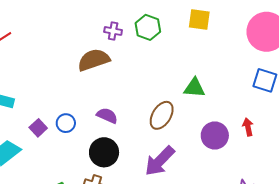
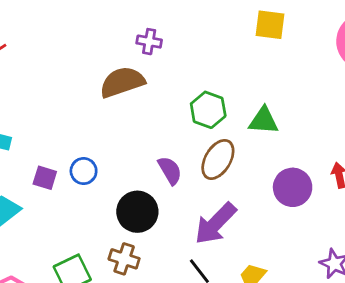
green hexagon: (148, 27) -> (208, 110), moved
purple semicircle: (107, 116) -> (170, 170), moved, turned 35
purple square: (38, 128) -> (45, 178), turned -30

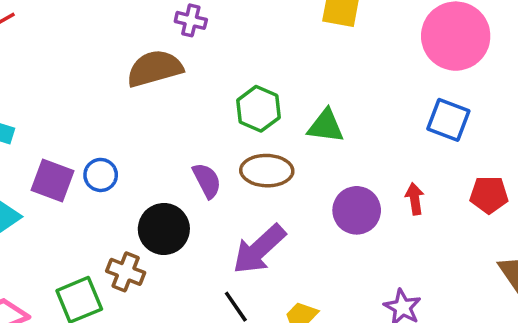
brown ellipse: (218, 159) -> (267, 171), turned 57
purple square: (45, 178) -> (53, 181), size x1.4
brown cross: (124, 259) -> (126, 272), moved

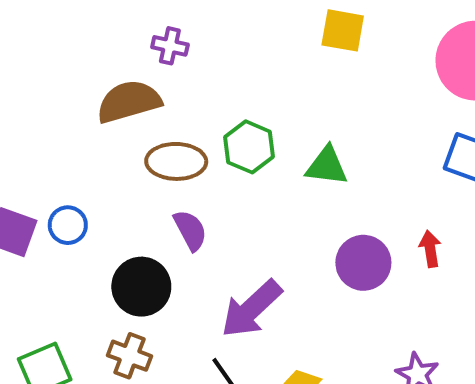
brown ellipse: (267, 171) -> (176, 161), moved
brown cross: (126, 272) -> (129, 356), moved

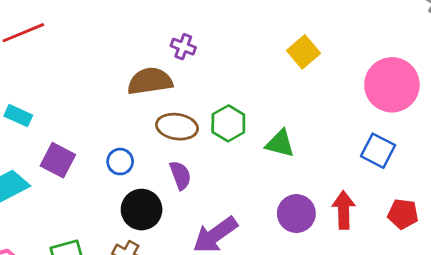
yellow square: (343, 30) -> (303, 52), turned 32
blue circle: (68, 225) -> (120, 162), moved
red arrow: (430, 249) -> (344, 210), size x1.5

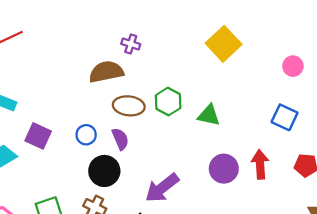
yellow square: (303, 52) -> (224, 44), size x1.4
pink circle: (392, 85) -> (293, 66), size x0.5
purple semicircle: (180, 175) -> (120, 139), moved

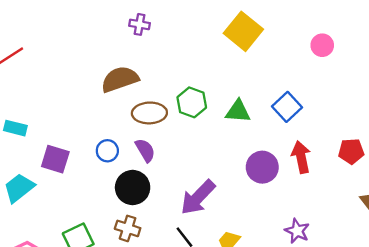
purple cross: (131, 44) -> (140, 24), moved
blue square: (285, 117) -> (287, 107), moved, turned 30

